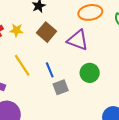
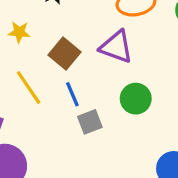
brown square: (46, 32) -> (65, 53), moved

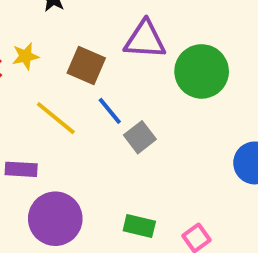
green circle: (136, 99) -> (202, 71), moved, size x1.4

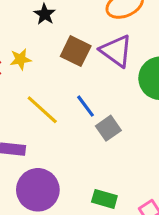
purple triangle: (145, 40) -> (116, 51), turned 30
brown square: (86, 66) -> (76, 51), moved

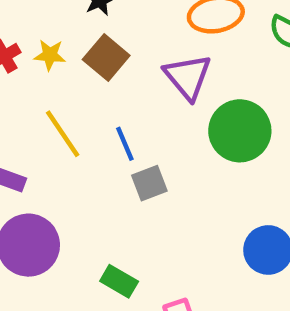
brown square: (76, 51) -> (106, 57), moved

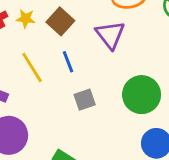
green circle: (240, 131) -> (142, 95), moved
blue line: (125, 144) -> (68, 62), moved

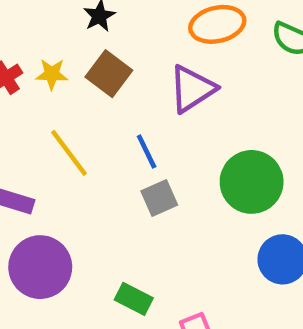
purple triangle: (110, 35) -> (192, 89), turned 40
blue line: (68, 62) -> (147, 152), moved

